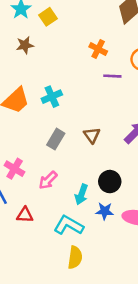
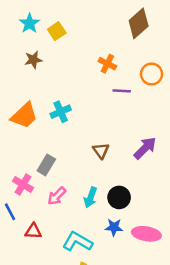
gray rectangle: (56, 139) -> (46, 165), moved
cyan arrow: (81, 194) -> (90, 197), moved

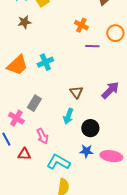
pink arrow: (57, 196) -> (42, 136), moved, turned -70
cyan arrow: (90, 197) -> (68, 116), moved

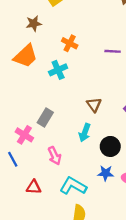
orange cross: (81, 25) -> (70, 43), moved
orange trapezoid: (17, 65) -> (26, 56), moved
red triangle: (24, 154) -> (34, 187), moved

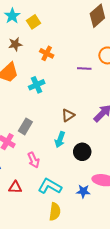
orange cross: (70, 43) -> (47, 53), moved
brown triangle: (94, 105) -> (68, 115), turned 32
blue star: (106, 173) -> (83, 191), moved

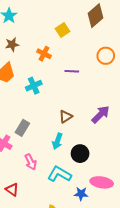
yellow square: (34, 22) -> (63, 30), moved
purple line: (84, 69) -> (72, 71), moved
cyan L-shape: (50, 186) -> (59, 174), moved
red triangle: (15, 187) -> (12, 190), turned 32

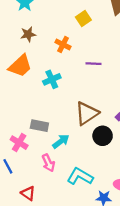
brown triangle: (66, 117) -> (87, 113), size x1.6
gray rectangle: (22, 128) -> (39, 126), turned 70
cyan arrow: (57, 141) -> (61, 141), moved, turned -147
black circle: (80, 154) -> (103, 136), moved

